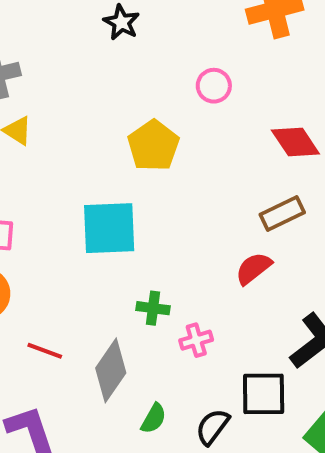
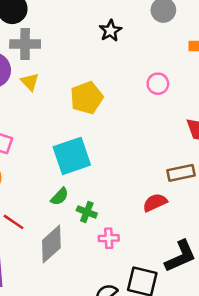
yellow pentagon: (153, 146) -> (87, 98), moved
cyan square: (109, 228) -> (72, 156), turned -30
green semicircle: (154, 418) -> (60, 196), moved

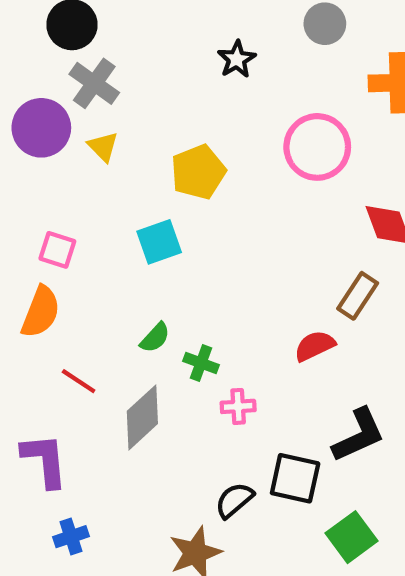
gray cross: (25, 44) -> (94, 83), turned 36
pink circle: (158, 84) -> (317, 147), size x1.8
cyan square: (72, 156) -> (159, 242), moved, size x0.7
brown rectangle: (181, 173) -> (358, 296), turned -44

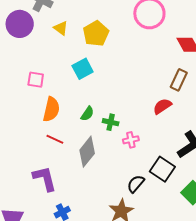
yellow triangle: (103, 147) -> (61, 28), moved
orange semicircle: (41, 312) -> (51, 109), moved
black square: (295, 478) -> (162, 169), turned 30

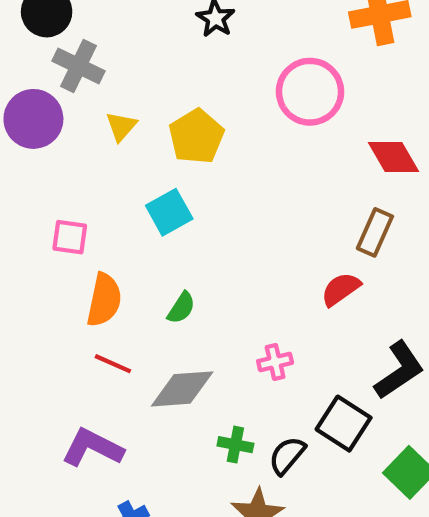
yellow triangle: (61, 28) -> (121, 126), turned 35
green cross: (111, 122) -> (235, 445), moved
gray diamond: (87, 152) -> (182, 389), turned 48
purple L-shape: (45, 178) -> (92, 448), turned -48

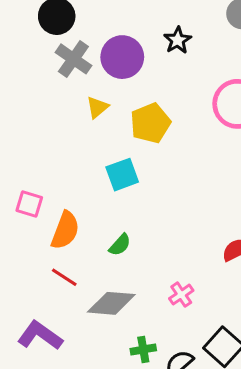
purple circle: (33, 119) -> (122, 57), moved
pink square: (70, 237) -> (29, 204), moved
pink cross: (275, 362) -> (181, 295), turned -30
green cross: (235, 445) -> (143, 350), turned -30

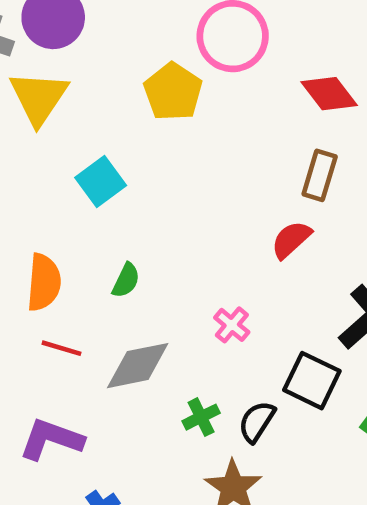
yellow triangle: (97, 107) -> (39, 98), size x1.8
yellow pentagon: (150, 123) -> (173, 92), moved

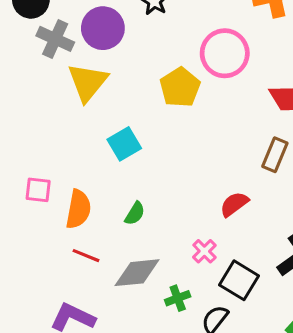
red semicircle: (291, 240) -> (234, 204), moved
black square: (312, 381) -> (239, 280), moved
green cross: (201, 417) -> (178, 298), moved

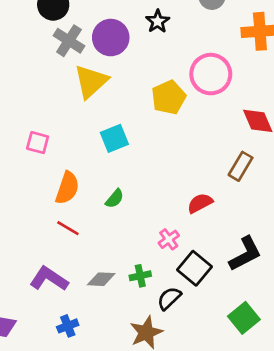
pink square: (38, 190) -> (38, 143), moved
gray diamond: (137, 273) -> (101, 279), moved, size x0.7

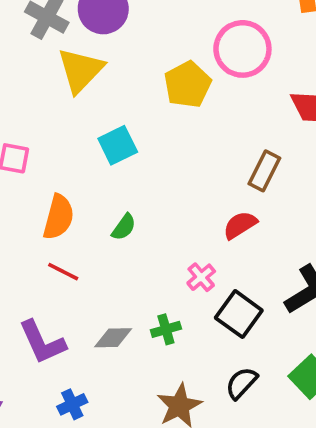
brown rectangle: (241, 166) -> (264, 171), moved
purple L-shape: (49, 279) -> (42, 342), turned -144
black semicircle: (169, 298) -> (241, 383), moved

